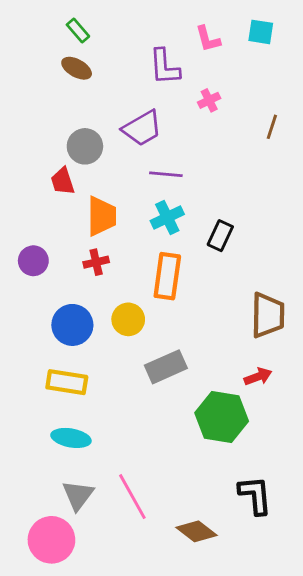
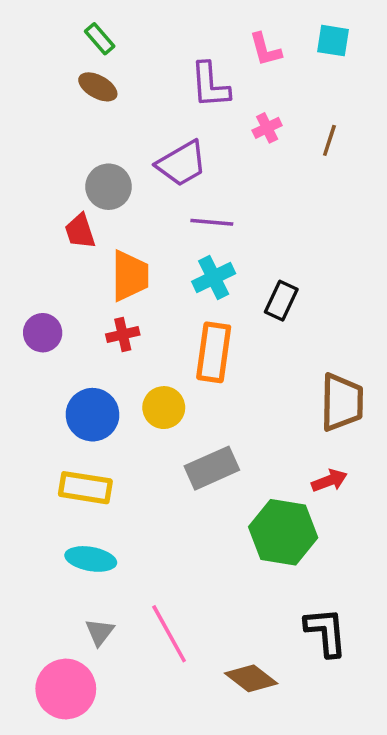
brown line: (272, 127) -> (329, 140), moved
gray triangle: (78, 495) -> (100, 632), size x0.7

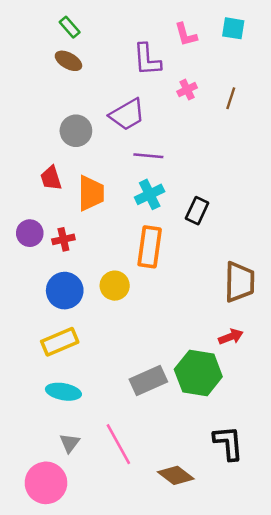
red trapezoid: (80, 231) -> (51, 178), moved
red cross: (123, 335) -> (63, 239), moved
gray rectangle: (212, 468) -> (148, 380), moved
yellow rectangle: (85, 488) -> (60, 342), turned -32

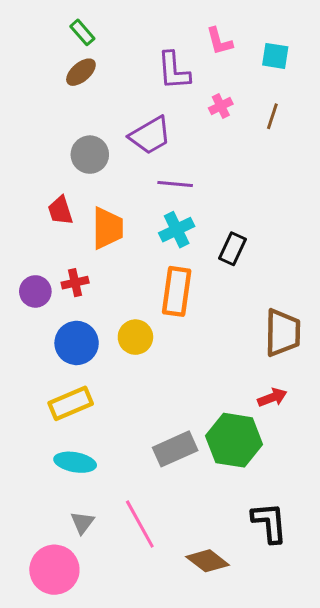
cyan square: (233, 28) -> (275, 56), moved
brown ellipse: (68, 61) -> (81, 72), turned -70
purple circle: (30, 233) -> (35, 291), moved

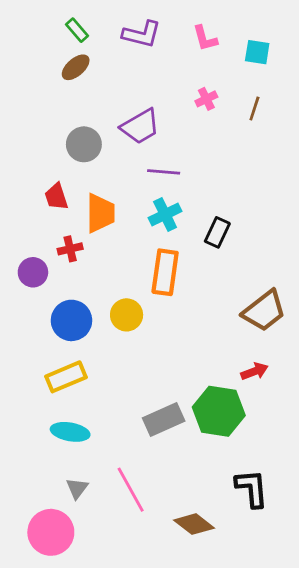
purple L-shape: (174, 71) -> (142, 34), moved, turned -72
red cross: (75, 283) -> (70, 249), moved
brown trapezoid: (283, 333) -> (264, 311), turned 51

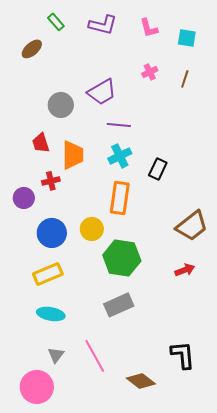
brown ellipse: (76, 67) -> (32, 49), moved
green hexagon: (219, 411) -> (122, 258), moved

